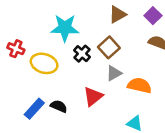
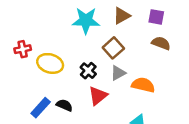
purple square: (153, 16) -> (156, 17), turned -35
cyan star: (65, 28) -> (86, 21), moved
red cross: (16, 49) -> (23, 49), turned -35
black cross: (82, 54) -> (88, 71), moved

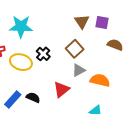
brown triangle: (122, 16) -> (82, 21), turned -35
purple square: (156, 17) -> (102, 23), moved
cyan star: (86, 21) -> (21, 27), moved
black cross: (88, 71) -> (43, 54), moved

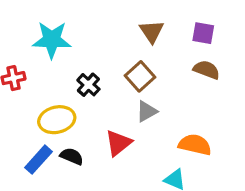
purple square: (102, 23) -> (203, 33), moved
yellow ellipse: (21, 62) -> (57, 120), moved, turned -30
orange semicircle: (100, 80) -> (195, 145), moved

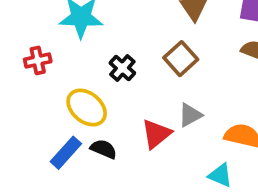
gray triangle: (147, 111) -> (190, 115), moved
yellow ellipse: (57, 120) -> (87, 108), turned 52

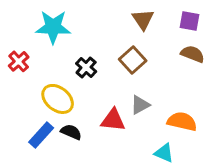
red cross: (38, 60) -> (19, 61), turned -30
red triangle: (156, 134) -> (113, 120), turned 45

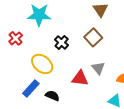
gray triangle: (140, 105) -> (98, 68), turned -40
black semicircle: (71, 132) -> (52, 96), moved

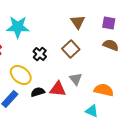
black semicircle: (52, 96) -> (38, 92), moved, turned -40

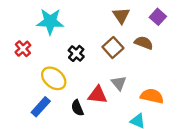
purple square: (109, 23) -> (158, 17), turned 32
brown semicircle: (111, 45) -> (144, 43), moved
black semicircle: (38, 92) -> (77, 108), moved, turned -96

